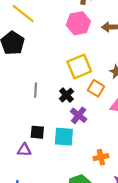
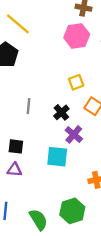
yellow square: (79, 66) -> (76, 82), size x0.6
black square: (37, 132) -> (16, 146), moved

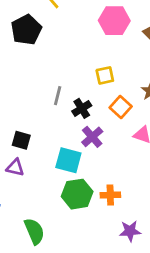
gray line: (29, 106) -> (58, 96), moved
green hexagon: (72, 211) -> (77, 194), moved

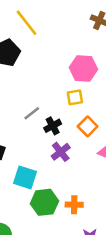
pink hexagon: (114, 21) -> (83, 68), moved
gray line: (58, 96) -> (32, 113), turned 35
cyan square: (68, 160) -> (25, 177), moved

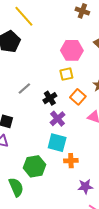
gray line: (32, 113) -> (24, 88), moved
cyan square: (25, 177) -> (57, 143), moved
green hexagon: (44, 202) -> (35, 166), moved

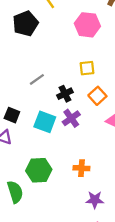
pink hexagon: (72, 50) -> (87, 25), moved
cyan square: (57, 143) -> (45, 122), moved

